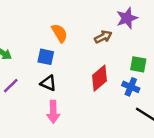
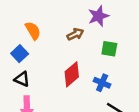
blue square: (46, 57) -> (20, 54), turned 35
green square: (138, 64) -> (109, 49), moved

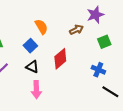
green square: (109, 49) -> (104, 42), turned -32
red diamond: (72, 74) -> (60, 59), moved

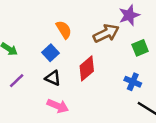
brown arrow: (76, 30) -> (106, 33), size x1.5
pink arrow: (36, 90) -> (58, 106), turned -66

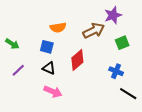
orange semicircle: (64, 30) -> (58, 27), turned 112
blue square: (50, 53) -> (47, 47), turned -32

